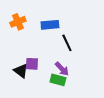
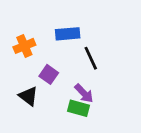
orange cross: (18, 22) -> (24, 46), moved
purple square: (32, 64) -> (49, 74), moved, turned 32

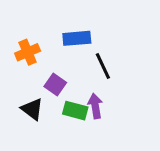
purple arrow: (84, 93) -> (95, 106), turned -145
green rectangle: (79, 108) -> (75, 111), moved

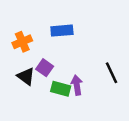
black line: (103, 66) -> (111, 73), moved
black triangle: (32, 109) -> (26, 76), moved

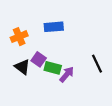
purple arrow: (77, 85) -> (67, 74), turned 49
green rectangle: (61, 89) -> (53, 68), moved

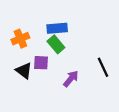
purple square: (39, 59) -> (41, 63), turned -32
green rectangle: (53, 68) -> (56, 44), moved, turned 35

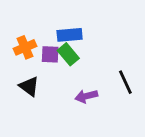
purple square: (41, 63) -> (50, 54), moved
purple arrow: (71, 79) -> (86, 96), turned -144

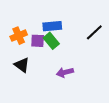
black line: (125, 82) -> (94, 32), moved, turned 72

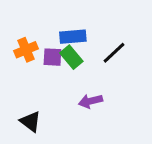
black line: (94, 32) -> (114, 53), moved
black triangle: (22, 65) -> (30, 122), moved

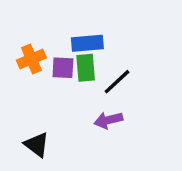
black line: (114, 53) -> (117, 82), moved
green rectangle: (71, 57) -> (86, 68), turned 35

